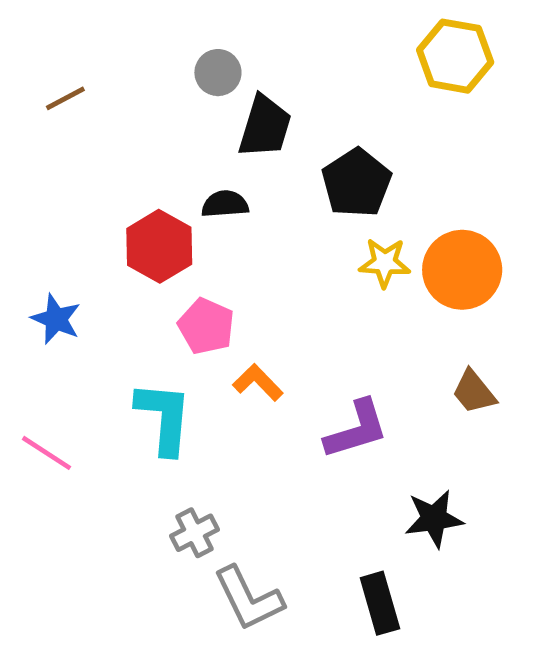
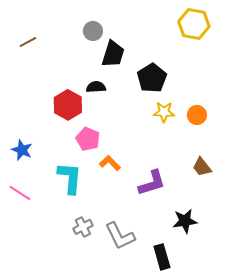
orange circle: (462, 270) -> (197, 115), size x0.6
blue star: (56, 319) -> (22, 150), moved
gray L-shape: (248, 598) -> (120, 236), moved

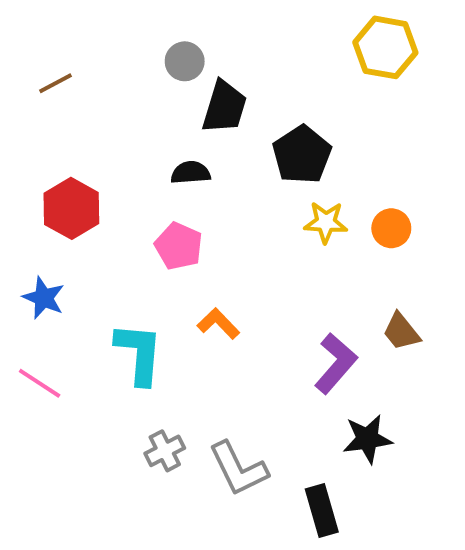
red hexagon: (68, 105) -> (71, 208), moved
pink pentagon: (88, 139) -> (179, 246), moved
purple L-shape: (152, 183) -> (336, 363), moved, turned -32

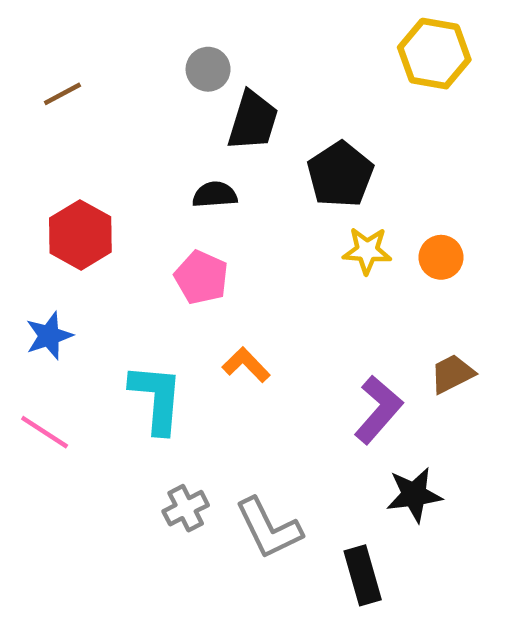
blue star: (44, 298) -> (49, 336), turned 30
brown trapezoid: (401, 332) -> (452, 374), turned 102

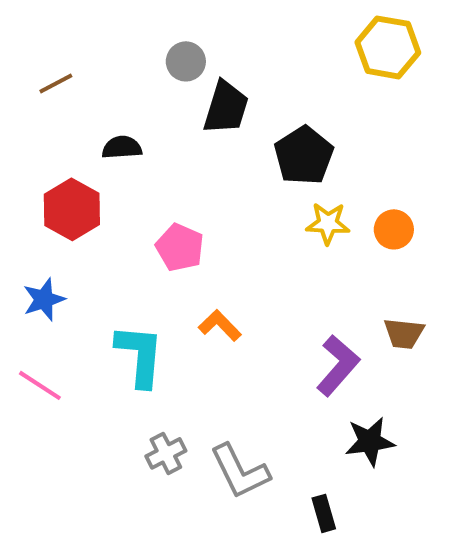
black semicircle: (215, 195) -> (122, 147), moved
brown trapezoid: (452, 374) -> (404, 333), turned -147
black rectangle: (363, 575) -> (324, 513), size x0.7

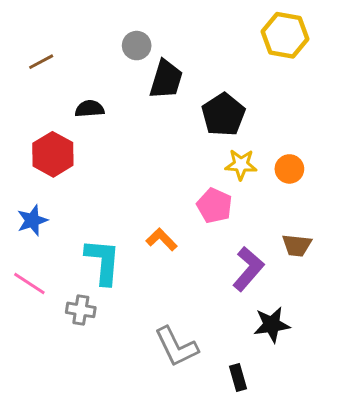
pink pentagon: (180, 247) -> (214, 206), moved
gray cross: (166, 453) -> (81, 310), moved, turned 36

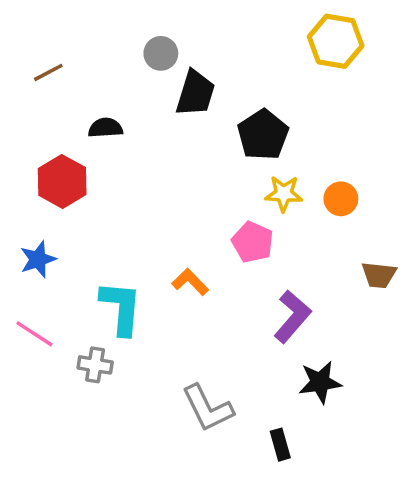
brown trapezoid: (297, 245) -> (379, 275), moved

